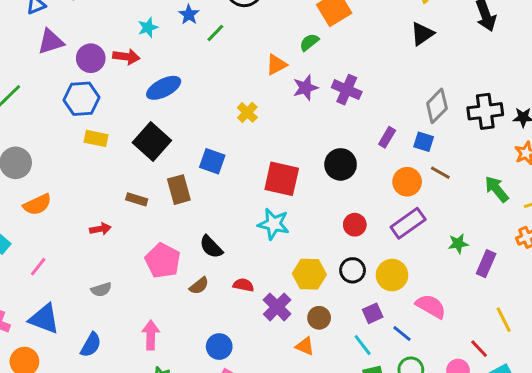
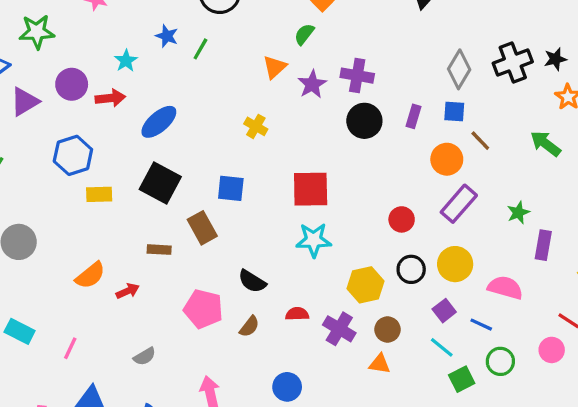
purple circle: (91, 58) -> (72, 84), moved
black circle: (341, 164) -> (364, 121), moved
brown line: (440, 173) -> (480, 141), turned 30
orange semicircle: (37, 205) -> (90, 275), moved
purple rectangle: (486, 264) -> (543, 245), moved

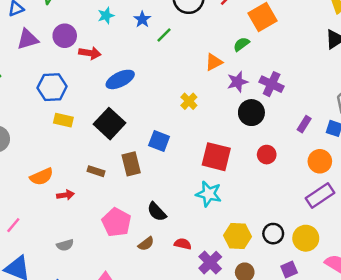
cyan star: (126, 61) -> (106, 16), moved
black circle: (364, 121) -> (251, 113), moved
red circle: (402, 219) -> (267, 155), moved

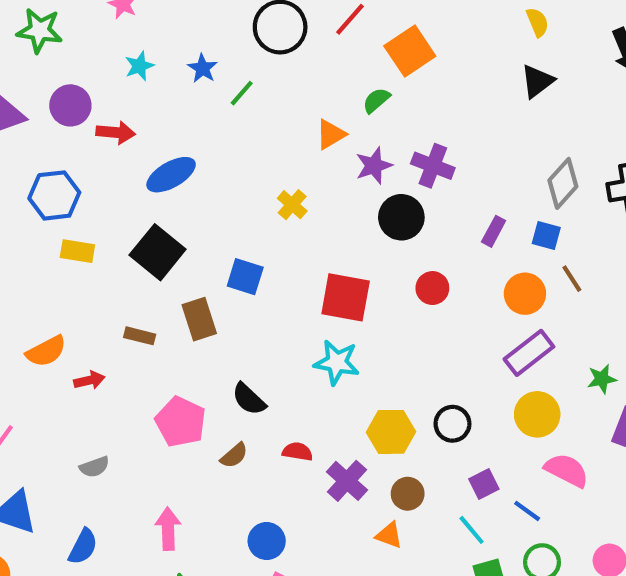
yellow circle: (306, 238) -> (537, 414), moved

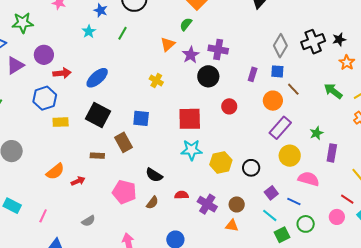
cyan star: (139, 66) -> (89, 31), moved
blue star: (203, 68) -> (101, 10), moved
red arrow: (116, 132) -> (62, 73), moved
yellow hexagon: (391, 432) -> (221, 162), moved

